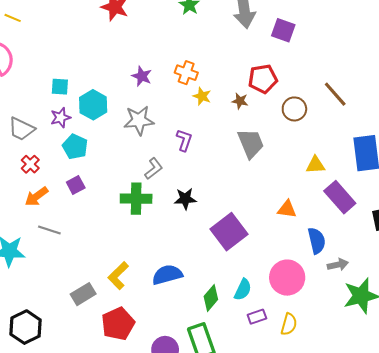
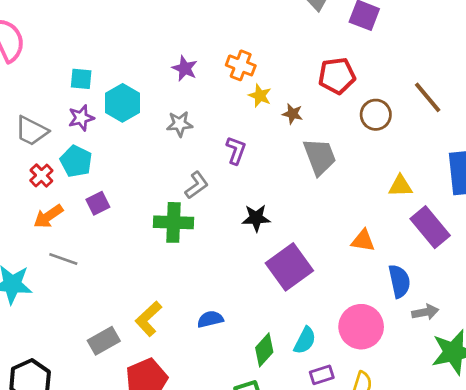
brown star: (240, 101) -> (293, 114), moved
gray star: (139, 120) -> (180, 124), size x0.7
cyan pentagon: (75, 147) -> (76, 161), moved
black star: (185, 199) -> (256, 218), moved
blue semicircle: (167, 275) -> (210, 319), size x0.7

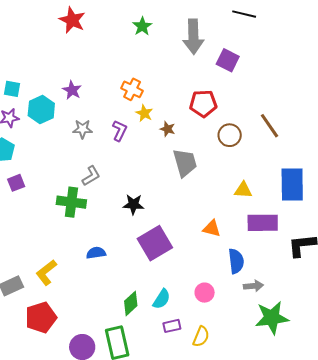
purple star: (185, 68) -> (72, 90), moved
purple L-shape: (236, 150) -> (120, 131), moved
purple rectangle: (430, 227) -> (263, 223), turned -56
blue semicircle: (210, 319) -> (96, 253), moved
pink circle: (361, 327) -> (205, 293), size x0.6

